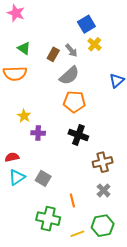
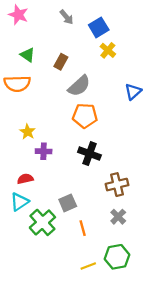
gray arrow: (71, 50) -> (67, 17), moved
red semicircle: (12, 157) -> (25, 179), moved
gray square: (43, 178) -> (68, 203), moved, turned 35
green cross: (48, 219) -> (42, 222), moved, turned 35

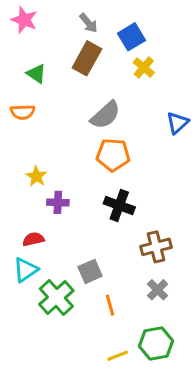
brown rectangle: (61, 62) -> (87, 58), moved, size x1.5
orange semicircle: (17, 84) -> (23, 112), size x0.7

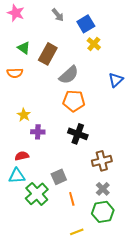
brown rectangle: (87, 58) -> (48, 54), moved
cyan triangle: (26, 270) -> (17, 176), turned 30
green hexagon: (156, 343) -> (103, 212), moved

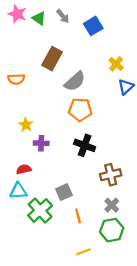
yellow cross: (94, 44) -> (116, 64), moved
green triangle: (24, 48) -> (39, 18), moved

